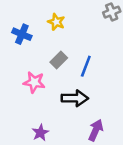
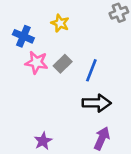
pink star: (34, 82) -> (36, 62), moved
black arrow: (75, 98) -> (97, 103), moved

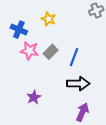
purple star: (43, 141) -> (34, 97), moved

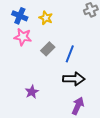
blue cross: (19, 30) -> (20, 16), moved
pink star: (29, 51) -> (23, 37), moved

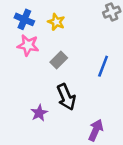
blue line: (70, 54) -> (103, 66), moved
black arrow: (74, 79) -> (66, 97), moved, turned 65

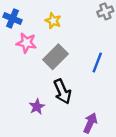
blue cross: (24, 19) -> (12, 18), moved
gray rectangle: (59, 60) -> (55, 57), size x1.5

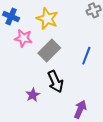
yellow star: (53, 21) -> (47, 19), size x1.5

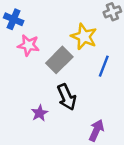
yellow star: (47, 19) -> (84, 37), moved

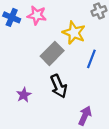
pink star: (28, 45) -> (37, 15), moved
purple star: (40, 113) -> (24, 95), moved

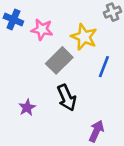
pink star: (37, 15) -> (42, 29), moved

